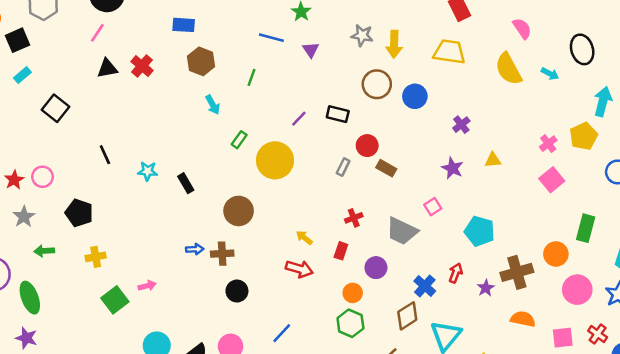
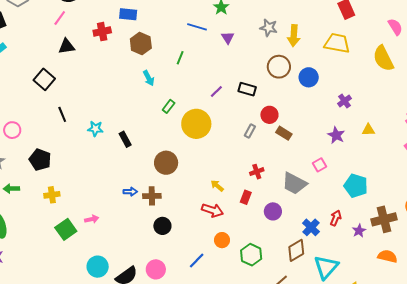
red cross: (142, 66) -> (102, 32), moved, turned 36
black square: (56, 108) -> (44, 79), moved
orange circle: (353, 293) -> (222, 240), moved

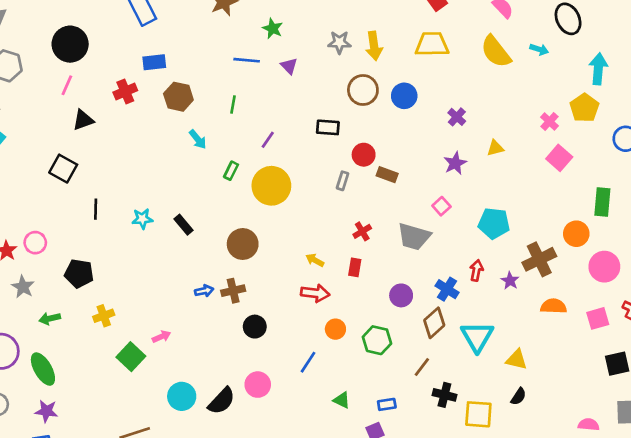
purple line: (216, 92) -> (268, 140), moved
black line: (62, 114) -> (96, 209), turned 35
purple star: (336, 135) -> (455, 163), turned 30
purple circle: (273, 211) -> (401, 295), moved

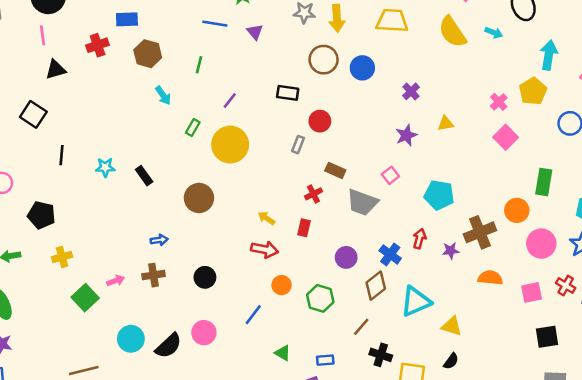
pink line: (67, 85) -> (42, 35), turned -36
brown rectangle: (387, 175) -> (335, 170), moved
purple star: (510, 281) -> (451, 251), turned 30
brown cross: (233, 291) -> (153, 275), moved
cyan triangle: (477, 336) -> (416, 301), turned 32

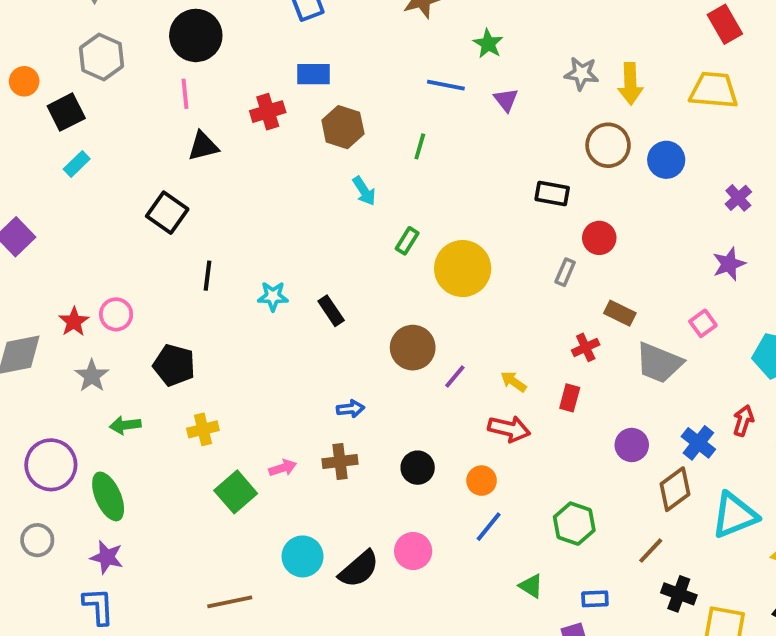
purple line: (230, 101) -> (455, 376), moved
orange circle: (282, 285) -> (482, 481), moved
green hexagon: (320, 298) -> (574, 524), moved

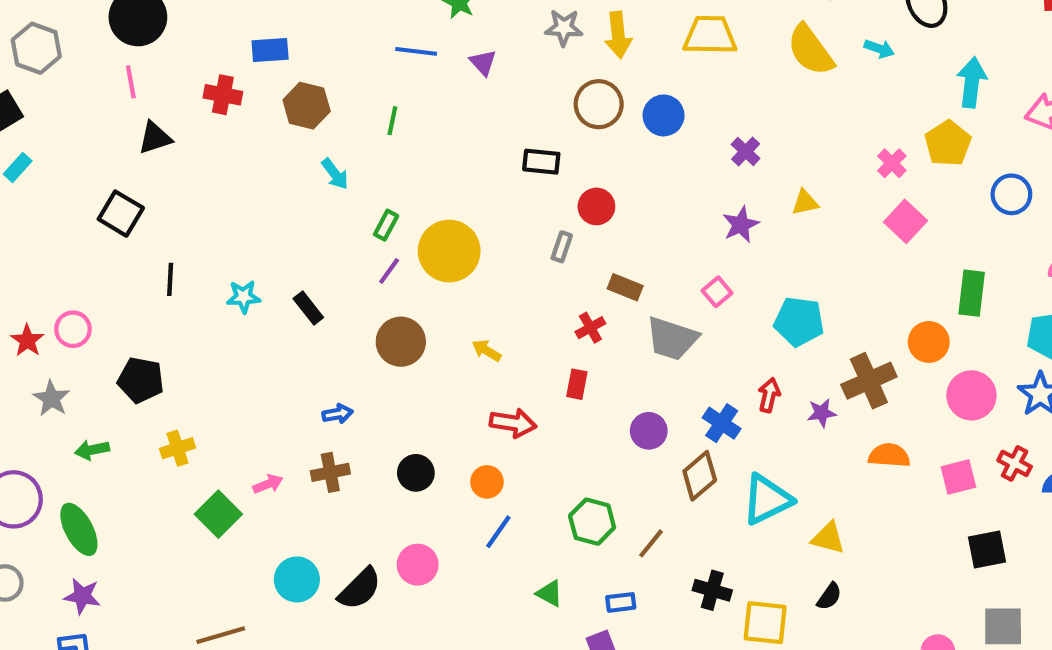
red cross: (268, 112) -> (223, 95), turned 32
purple line: (455, 376) -> (389, 271), moved
yellow arrow: (514, 382) -> (487, 350), moved
brown line: (651, 551) -> (651, 543), moved

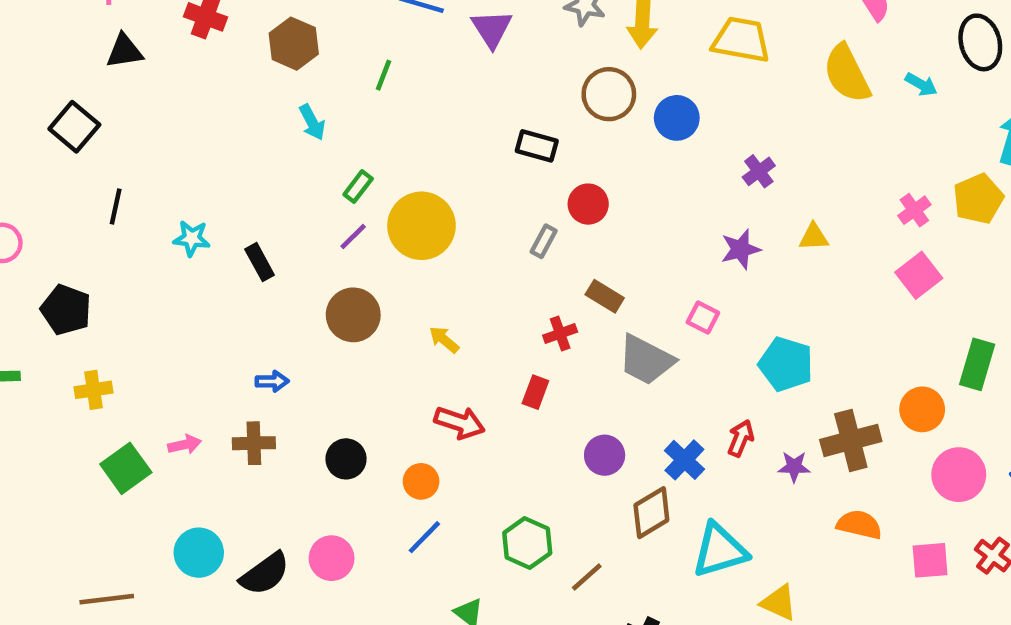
purple triangle: (483, 63) -> (492, 29), size x1.4
pink square: (717, 292) -> (703, 318), turned -32

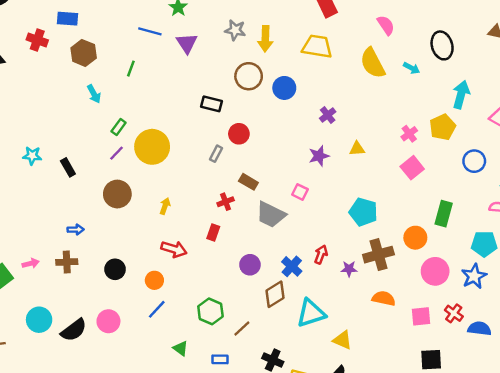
yellow arrow: (444, 340) -> (165, 206), turned 70
cyan pentagon: (786, 364) -> (363, 212), moved

